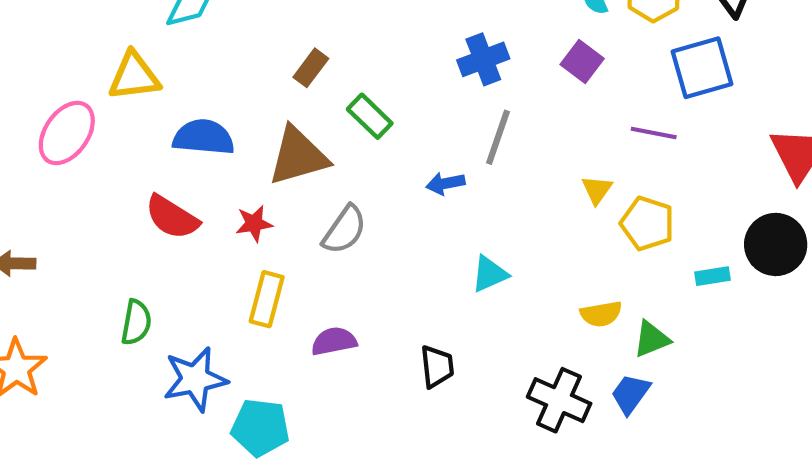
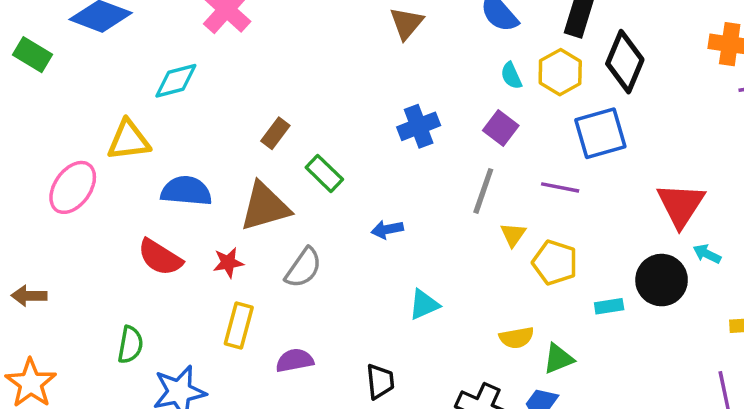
gray line: (498, 137) -> (483, 191), moved

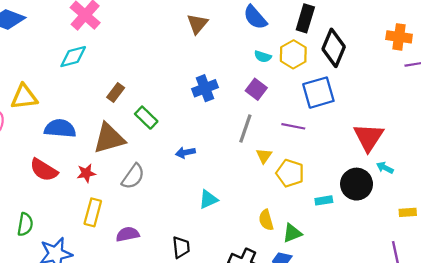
cyan semicircle: (511, 76) -> (263, 57), turned -49
cyan diamond: (176, 81) -> (73, 57), moved
yellow semicircle: (517, 338) -> (266, 220), turned 84

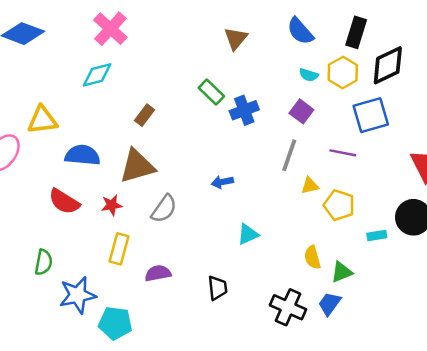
black diamond: (334, 48) -> (388, 65), turned 42
green rectangle: (146, 118) -> (211, 92), moved
yellow triangle: (264, 156) -> (310, 186), turned 42

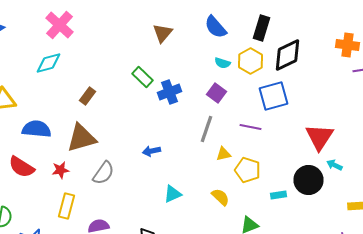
yellow semicircle: (312, 257) -> (220, 197), moved, turned 150

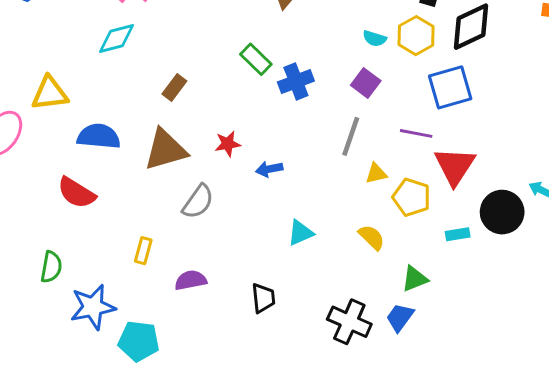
red triangle: (320, 137) -> (455, 166), moved
red star: (60, 170) -> (228, 144), moved
yellow rectangle: (66, 206) -> (143, 251), size x0.7

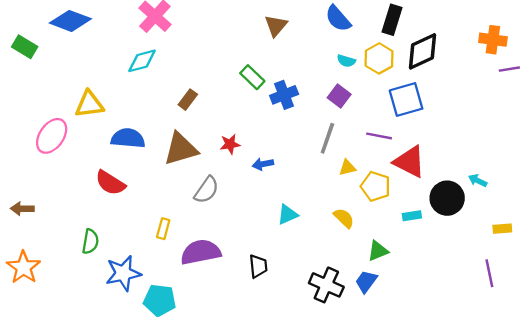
red triangle: (455, 166) -> (410, 162), turned -36
purple semicircle: (191, 280) -> (201, 252), size x1.6

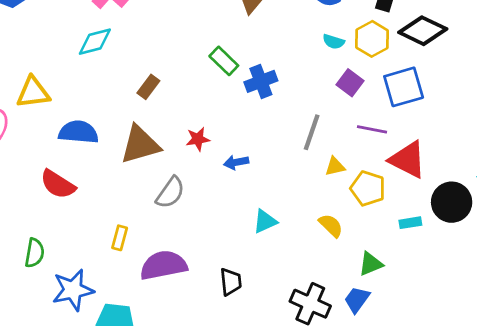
black diamond: (422, 51) -> (423, 31), turned 51
purple square: (339, 96) -> (350, 83), moved

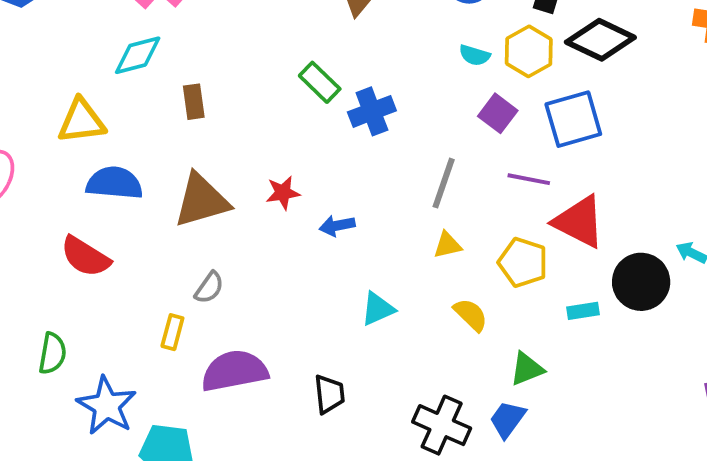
brown rectangle: (148, 87) -> (194, 102), moved, turned -45
yellow triangle: (33, 92) -> (81, 121), moved
yellow triangle: (335, 166) -> (447, 245), moved
gray semicircle: (170, 193) -> (209, 288), moved, size x0.7
blue star: (73, 290) -> (107, 406), turned -30

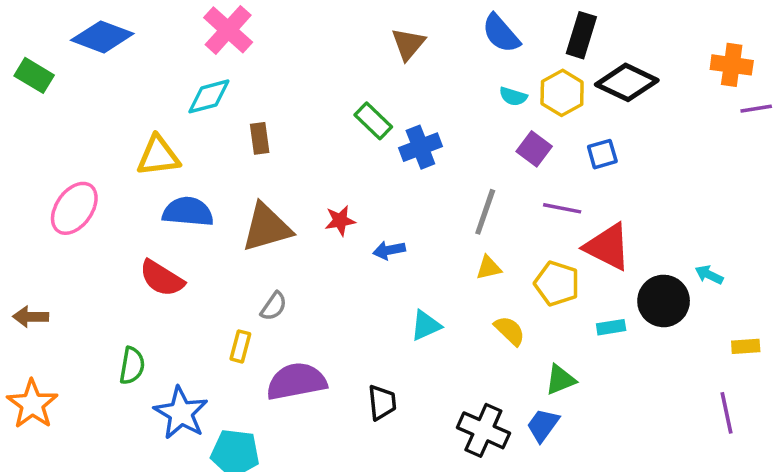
blue square: (573, 119) -> (602, 154), size x0.6

